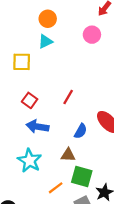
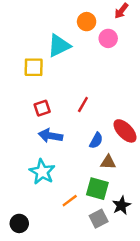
orange circle: (48, 19) -> (87, 22), moved
cyan triangle: (45, 41) -> (59, 46), size x1.5
red square: (30, 100) -> (42, 108), turned 35
brown triangle: (68, 155) -> (108, 162), moved

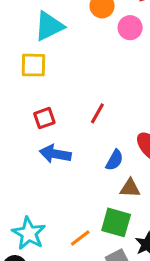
cyan triangle: (59, 46) -> (49, 26), moved
cyan star: (42, 172) -> (29, 233), moved

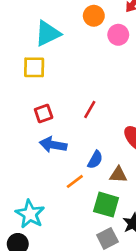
blue semicircle: (115, 160) -> (95, 160), moved
orange line: (80, 238) -> (75, 181), moved

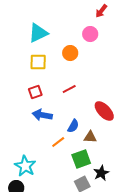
orange circle: (94, 16) -> (70, 53), moved
yellow square: (34, 67) -> (38, 62), moved
red line: (90, 109) -> (69, 89), turned 32
green square: (106, 205) -> (81, 159), turned -36

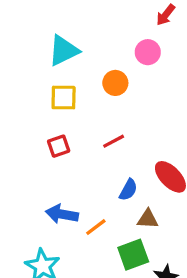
blue arrow: (42, 115) -> (62, 214), moved
blue semicircle: (73, 126) -> (128, 190), moved

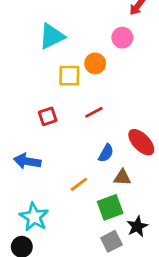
yellow square: (64, 98) -> (69, 76), moved
blue arrow: (62, 214) -> (27, 161), moved

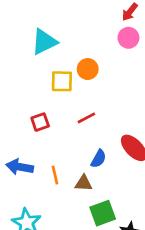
pink circle: (122, 38) -> (128, 38), moved
brown triangle: (122, 178) -> (84, 183), moved
orange line: (79, 184) -> (55, 175), moved, turned -66

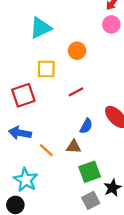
yellow square: (62, 81) -> (46, 69), moved
red square: (40, 122) -> (23, 95), moved, size x1.5
orange line: (55, 175) -> (46, 150), moved, turned -35

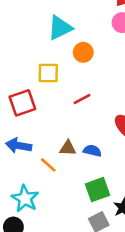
cyan triangle: (41, 28) -> (60, 28), moved
blue semicircle: (86, 126) -> (92, 151), moved, turned -105
brown triangle: (74, 147) -> (68, 148), moved

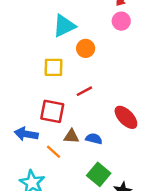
red square: (22, 103) -> (52, 111), moved, turned 30
green square: (97, 190) -> (99, 174), turned -30

